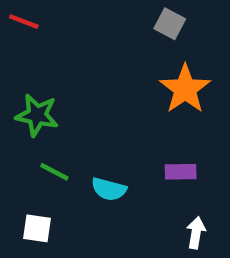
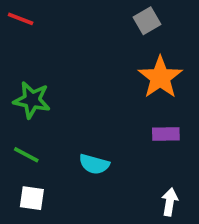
gray square: (170, 24) -> (147, 21), turned 32
green line: (54, 172) -> (26, 155), moved
purple rectangle: (181, 172) -> (166, 134), moved

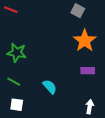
gray square: (147, 21) -> (78, 11), turned -32
cyan semicircle: (94, 164) -> (50, 87), turned -147

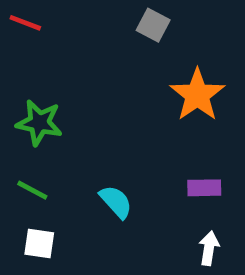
gray square: (78, 11) -> (153, 25), moved
purple rectangle: (88, 71) -> (204, 188), moved

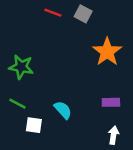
red line: (25, 23) -> (53, 13), moved
white square: (39, 244) -> (34, 125), moved

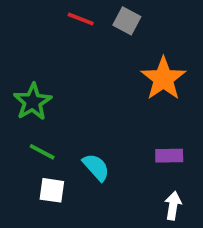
green star: (21, 67) -> (33, 102), turned 30
green line: (17, 104) -> (42, 152), moved

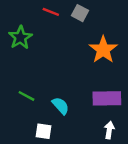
green star: (33, 102) -> (20, 37), moved
purple rectangle: (169, 156) -> (107, 98), size x1.6
white square: (52, 190) -> (44, 131), moved

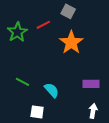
red line: (51, 12) -> (43, 25), moved, turned -48
orange star: (103, 50) -> (71, 42), moved
purple rectangle: (107, 98) -> (91, 84), size x0.7

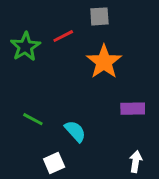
gray square: (68, 11) -> (99, 16), turned -32
purple rectangle: (91, 84) -> (133, 109), moved
white square: (37, 112) -> (54, 163), turned -32

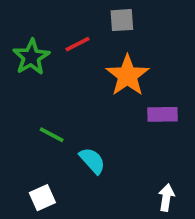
purple rectangle: (133, 109) -> (163, 114), moved
green line: (33, 119) -> (52, 135), moved
white square: (54, 163) -> (42, 198), moved

